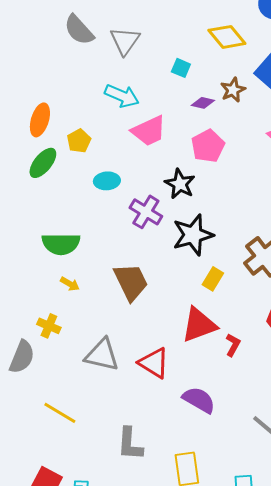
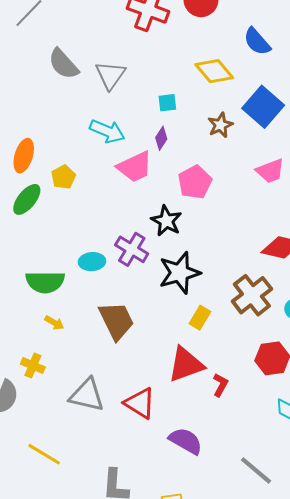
cyan square: (181, 68) -> (167, 103), turned -30
purple diamond: (203, 103) -> (161, 138), moved, turned -70
cyan ellipse: (107, 181) -> (92, 262), moved

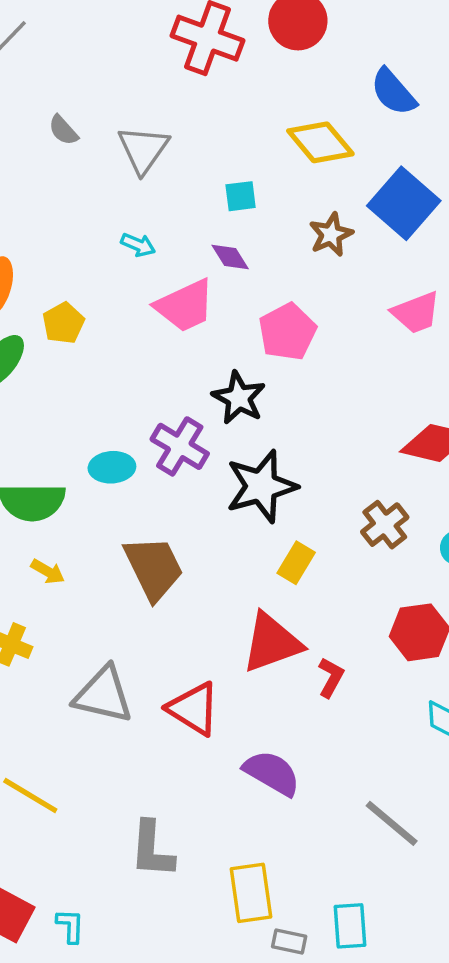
gray semicircle: (63, 64) -> (63, 130), size x0.6
cyan arrow: (107, 131) -> (138, 245), size x0.6
purple diamond: (161, 138) -> (230, 257), turned -65
brown cross: (252, 295) -> (385, 525), size x0.7

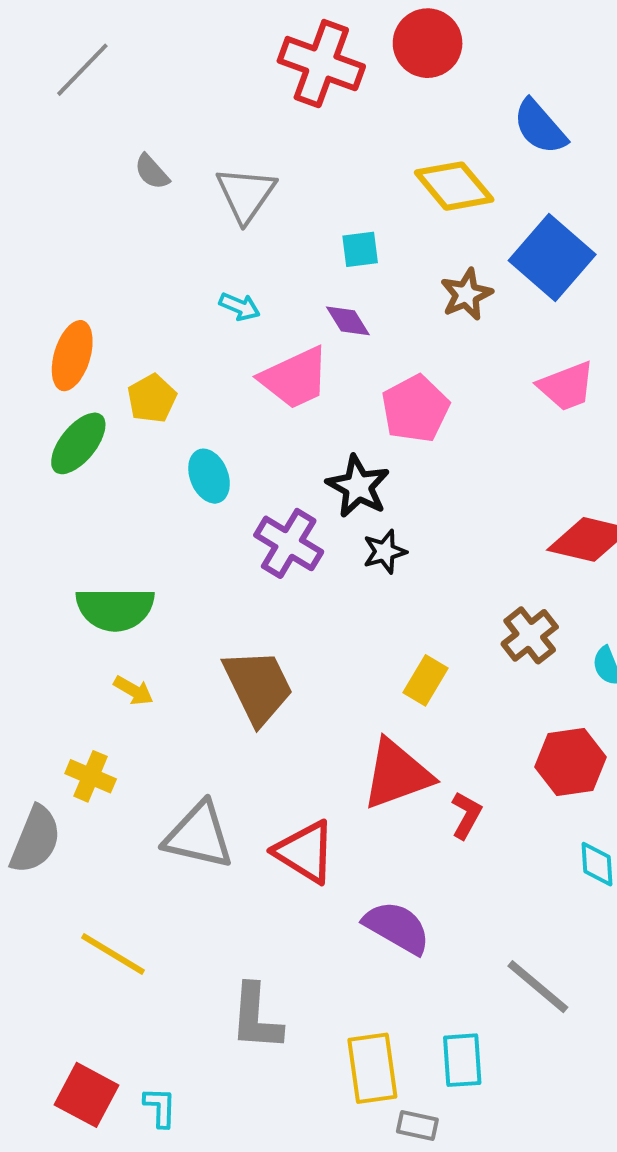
cyan ellipse: (112, 467) -> (209, 476), moved, turned 72
black star: (261, 486) -> (385, 552), moved, size x0.5
cyan rectangle: (350, 926) -> (462, 1060), moved

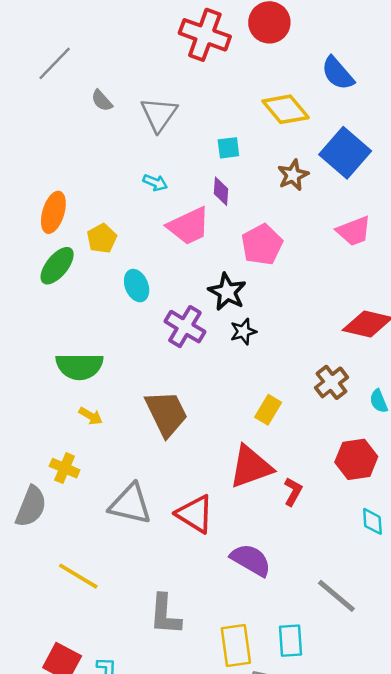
gray line: (82, 70) -> (55, 63), moved
purple diamond: (348, 321) -> (221, 191), turned 36

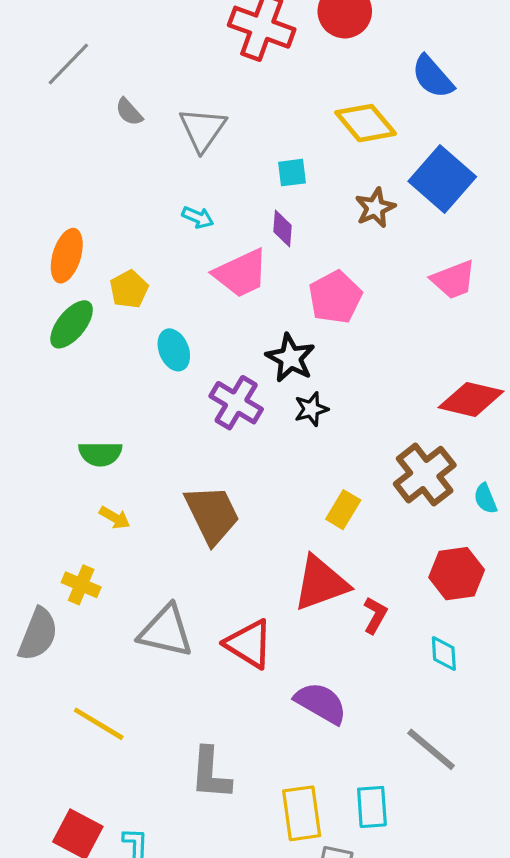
green semicircle: (79, 366) -> (100, 454), size x0.7
brown cross: (331, 382) -> (425, 475), size x1.4
cyan diamond: (372, 521) -> (444, 654), moved

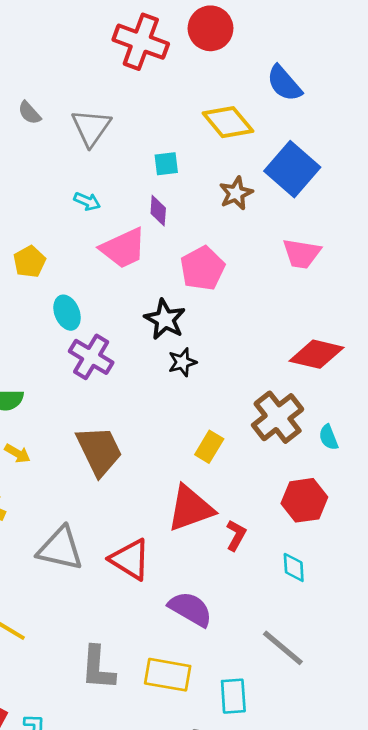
pink trapezoid: (453, 280) -> (302, 254), turned 30
purple cross: (236, 403) -> (91, 357), moved
yellow rectangle: (302, 813) -> (168, 675), moved, turned -72

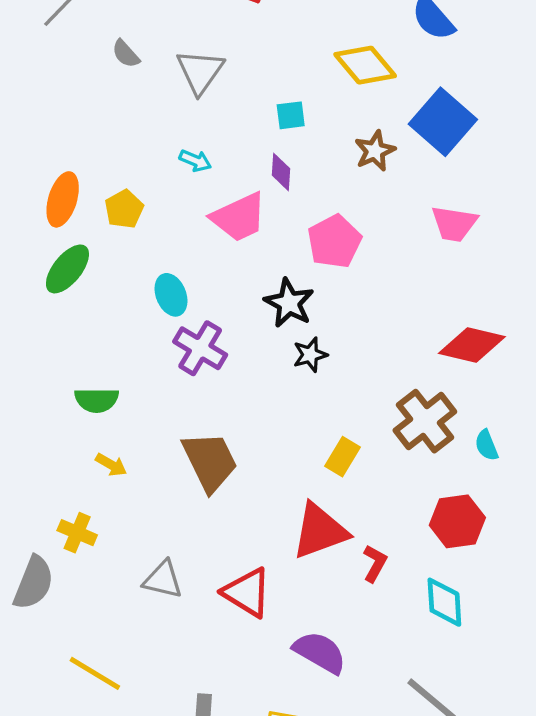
yellow pentagon: (29, 262) -> (124, 209), moved
gray triangle: (60, 549) -> (163, 580), size x0.7
cyan diamond: (294, 567) -> (444, 602), size x1.4

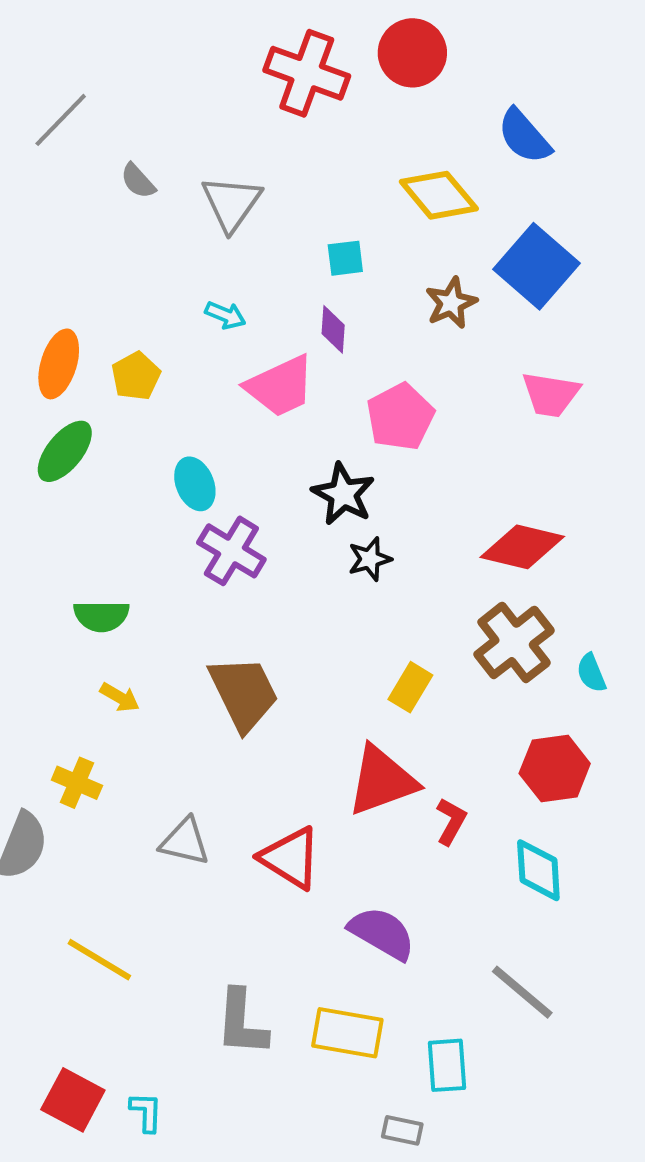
red diamond: (472, 345) -> (522, 547), moved

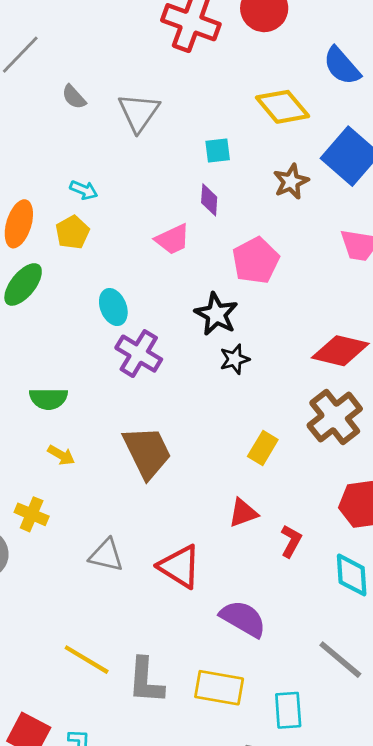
cyan arrow: (225, 315) -> (84, 190), moved
pink trapezoid: (280, 386) -> (173, 239), size x0.7
red triangle: (382, 781) -> (243, 513), size x0.6
yellow line: (99, 960) -> (87, 660), moved

